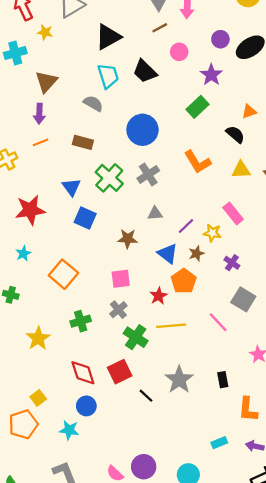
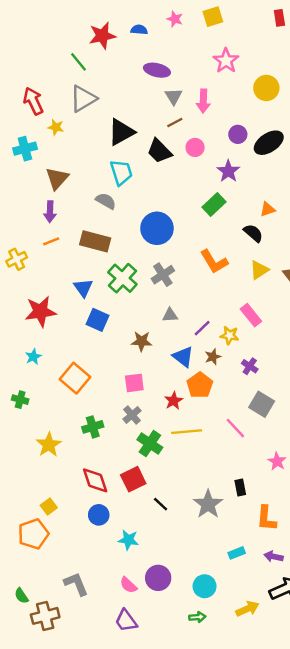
black trapezoid: (145, 71) -> (159, 151), moved
brown rectangle: (83, 142) -> (95, 241), size x1.4
yellow triangle: (241, 170) -> (259, 270), turned -30
gray star: (179, 380) -> (208, 504), moved
cyan star: (69, 430) -> (128, 540), moved

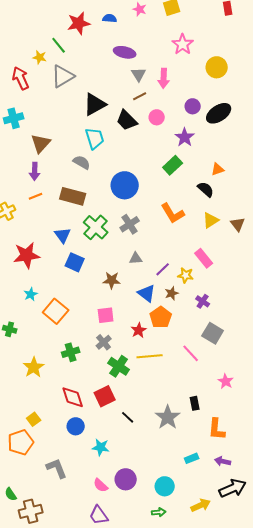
yellow star: (56, 127) -> (40, 57), moved
cyan star: (33, 357) -> (31, 294), moved
gray L-shape: (76, 584) -> (57, 468), moved

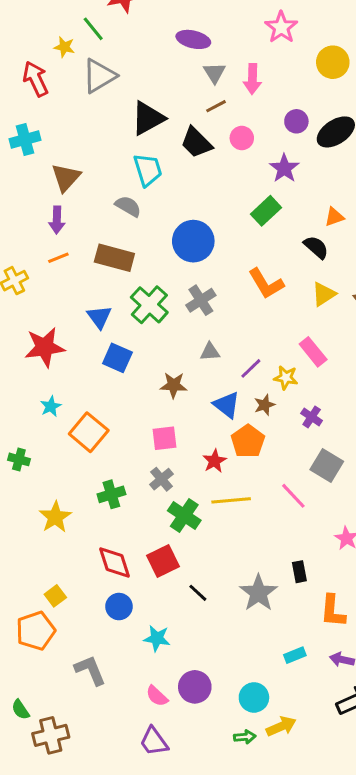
yellow arrow: (201, 505) -> (281, 726), moved

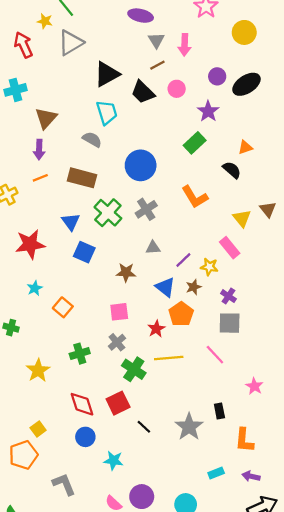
yellow triangle: (324, 294) -> (242, 218), moved, turned -36
orange square: (89, 432) -> (63, 307), size x0.7
gray square: (327, 466) -> (230, 323), moved, turned -30

